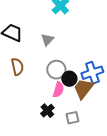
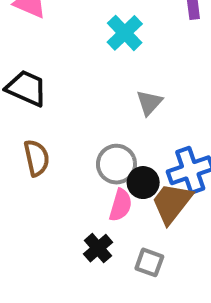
gray triangle: (47, 40) -> (149, 103), moved
gray square: (72, 118) -> (149, 262), turned 32

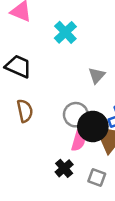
cyan cross: (125, 33) -> (65, 32), moved
black circle: (143, 183) -> (93, 126), size x1.5

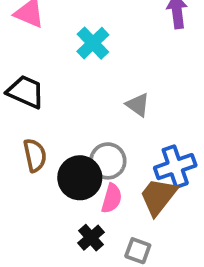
gray triangle: (97, 75) -> (138, 105), turned -36
black circle: (93, 126) -> (80, 178), moved

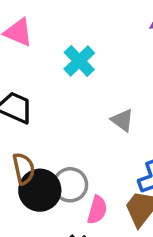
gray circle: (108, 161) -> (70, 185), moved
black circle: (80, 178) -> (40, 190), moved

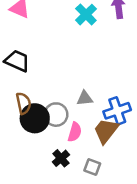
cyan cross: (79, 61) -> (86, 15), moved
gray triangle: (122, 120) -> (85, 98), moved, turned -42

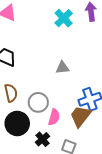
gray triangle: (85, 98) -> (63, 68), moved
black circle: (35, 118) -> (17, 123), moved

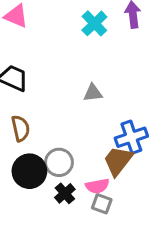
gray circle: (38, 102) -> (59, 162), moved
pink semicircle: (54, 117) -> (97, 186), moved, turned 63

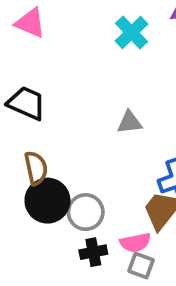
black circle: (29, 171) -> (47, 201), moved
black cross: (65, 193) -> (93, 252), turned 30

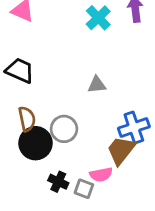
gray circle: (86, 212) -> (64, 129), moved
black cross: (93, 252) -> (58, 182), moved, turned 36
gray square: (141, 266) -> (84, 189), moved

